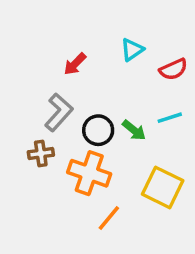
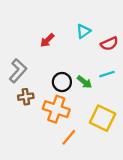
gray L-shape: (59, 112) -> (18, 71), moved

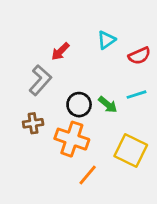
gray L-shape: (18, 71) -> (40, 80), moved

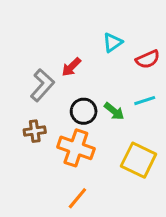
red arrow: (60, 51) -> (71, 67), moved
orange line: (88, 175) -> (77, 198), moved

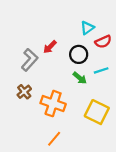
cyan triangle: (113, 43) -> (87, 28), moved
black circle: (84, 111) -> (79, 54), moved
brown cross: (35, 131) -> (24, 92), turned -32

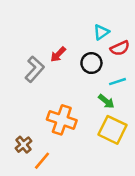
green arrow: (80, 78) -> (106, 101), moved
brown cross: (24, 92) -> (23, 145), moved
orange line: (54, 139) -> (42, 161), moved

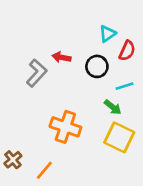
red semicircle: (120, 48) -> (127, 51), turned -42
red arrow: (58, 54) -> (61, 57), turned 56
brown cross: (23, 145) -> (13, 160), moved

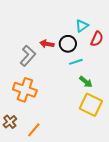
black circle: (97, 66) -> (68, 44), moved
cyan line: (125, 86) -> (76, 62), moved
orange cross: (65, 127) -> (25, 90), moved

